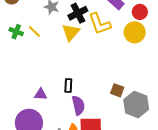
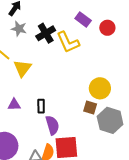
yellow triangle: (71, 32) -> (22, 68), moved
yellow circle: (135, 32) -> (100, 88), moved
purple triangle: (41, 94) -> (14, 105), moved

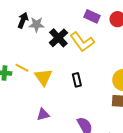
gray star: (19, 29) -> (37, 25), moved
black rectangle: (41, 106) -> (77, 80), moved

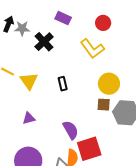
purple rectangle: (92, 16) -> (63, 18), moved
yellow L-shape: (82, 42) -> (92, 49), moved

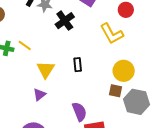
yellow triangle: (29, 81) -> (46, 70), moved
purple triangle: (29, 118) -> (40, 95), turned -32

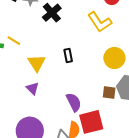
brown square: (116, 91) -> (109, 92), moved
purple triangle: (40, 95) -> (33, 88), turned -32

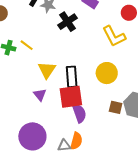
black rectangle: (68, 56) -> (72, 77), moved, size x1.5
yellow circle: (114, 58) -> (107, 73), moved
red square: (91, 122) -> (71, 97), moved

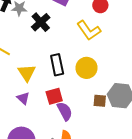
black rectangle: (72, 77) -> (57, 65), moved
red square: (71, 97) -> (54, 96), size x0.7

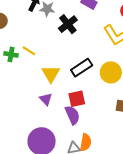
black rectangle: (57, 65) -> (82, 68), turned 65
purple semicircle: (65, 111) -> (72, 115), moved

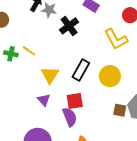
black rectangle: (82, 68) -> (81, 70), turned -30

